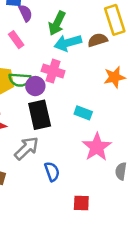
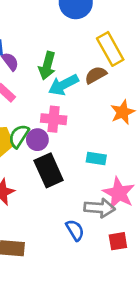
green semicircle: (20, 80) -> (19, 136), turned 130
gray arrow: (27, 148) -> (100, 208), moved, turned 60
red square: (81, 203) -> (118, 241), moved

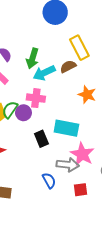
orange star: (123, 112) -> (87, 95), turned -30
cyan rectangle: (96, 159) -> (66, 128), size x1.6
black rectangle: (49, 170) -> (41, 139), moved, size x0.7

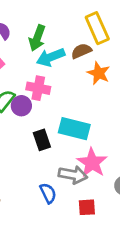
orange star: (87, 95) -> (99, 73), moved

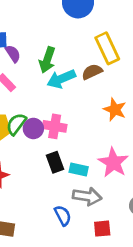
orange star: (99, 73) -> (115, 110), moved
pink cross: (38, 88) -> (55, 126), moved
cyan rectangle: (74, 129) -> (79, 170), moved, size x0.6
pink star: (92, 163) -> (113, 163), moved

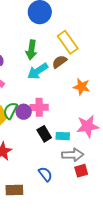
green arrow: (47, 60) -> (31, 50), moved
pink star: (113, 163) -> (88, 126), turned -30
blue semicircle: (63, 216) -> (45, 174), moved
red square: (102, 229) -> (81, 171), moved

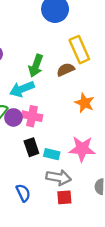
green arrow: (31, 50) -> (36, 66), moved
cyan arrow: (38, 71) -> (22, 89), moved

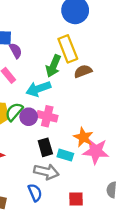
yellow rectangle: (79, 50) -> (68, 49), moved
orange star: (85, 103) -> (83, 137), moved
gray arrow: (59, 177) -> (46, 172), moved

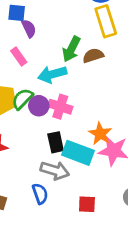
yellow rectangle: (68, 49) -> (106, 21), moved
brown semicircle: (83, 71) -> (93, 56), moved
cyan rectangle: (65, 155) -> (78, 153), size x1.6

